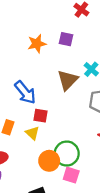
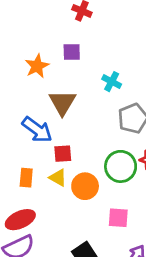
brown triangle: (68, 80) -> (62, 103), moved
green circle: (67, 154) -> (121, 166), moved
orange circle: (49, 161) -> (85, 186), moved

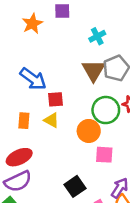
cyan cross: (112, 82) -> (97, 36), turned 35
brown triangle: (62, 103) -> (93, 70), moved
orange circle: (85, 186) -> (89, 131), moved

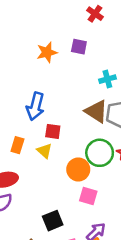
brown triangle: (93, 70) -> (96, 111), turned -40
blue arrow: (33, 79) -> (35, 106), turned 56

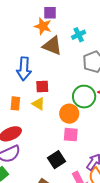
orange star: (47, 52) -> (43, 26), moved, turned -30
brown triangle: (96, 111) -> (52, 46), moved
pink square: (88, 196) -> (71, 135), moved

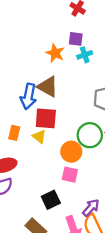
purple square: (50, 13) -> (76, 39), moved
cyan cross: (79, 35) -> (85, 55), moved
brown triangle: (52, 46) -> (48, 87), moved
red square: (42, 86) -> (46, 118), size x1.5

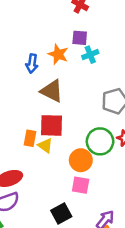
blue arrow: (28, 96) -> (32, 63), moved, size x0.7
orange rectangle: (14, 133) -> (30, 138), moved

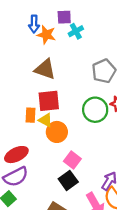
blue arrow: (32, 63) -> (34, 24), moved
orange circle: (81, 160) -> (57, 132), moved
pink square: (81, 185) -> (72, 160), moved, turned 35

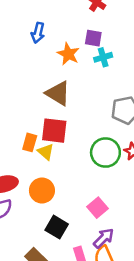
blue arrow: (34, 24) -> (38, 33), moved
orange circle: (57, 132) -> (42, 190), moved
pink square: (72, 160) -> (97, 208), moved
black square: (68, 180) -> (57, 227), turned -36

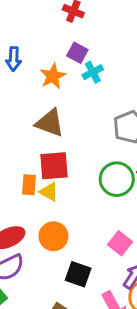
purple square: (93, 38) -> (77, 53), turned 30
orange star: (68, 54) -> (53, 76), turned 30

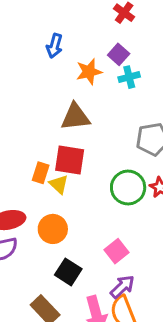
brown triangle: (50, 123) -> (75, 117), turned -40

